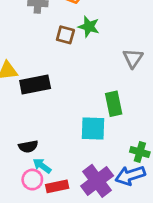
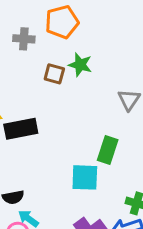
green rectangle: (114, 104) -> (108, 150), turned 30

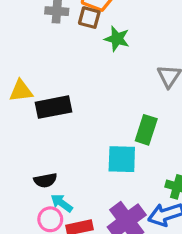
brown square: (54, 74) -> (89, 18), moved

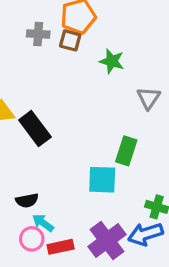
green star: (117, 39) -> (112, 61), moved
black rectangle: (54, 107) -> (35, 128), turned 64

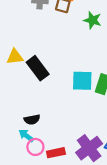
cyan square: (102, 180) -> (82, 81), moved
cyan arrow: (43, 223) -> (26, 136), moved

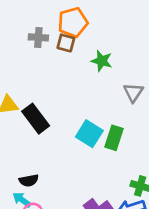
cyan square: (82, 81) -> (89, 134), turned 30

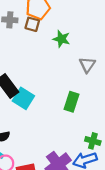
cyan square: (89, 134) -> (23, 98), moved

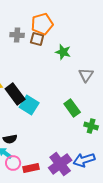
green rectangle: (72, 102) -> (72, 108), turned -54
green cross: (93, 141) -> (91, 126), moved

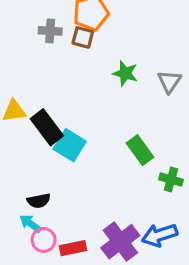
green star: (63, 52) -> (125, 73), moved
gray triangle: (86, 75) -> (169, 82), moved

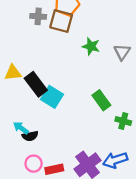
brown square: (83, 37) -> (61, 21), size x1.5
cyan arrow: (31, 224) -> (21, 128), moved

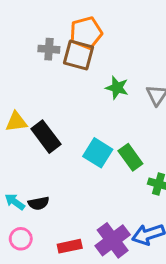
cyan square: (52, 97) -> (98, 153), moved
cyan arrow: (21, 128) -> (15, 202), moved
pink circle: (34, 164) -> (21, 239), moved

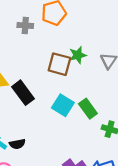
brown square: (79, 55) -> (59, 64), moved
green star: (117, 88) -> (78, 55), turned -30

